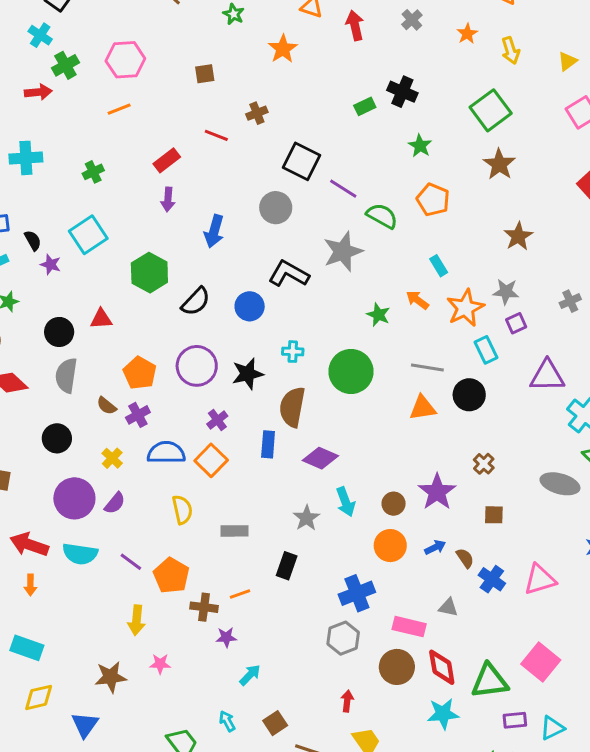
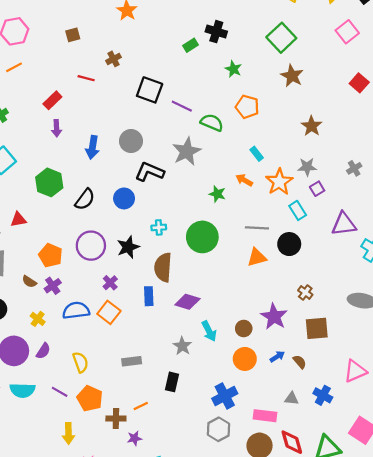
gray circle: (276, 208) -> (131, 141), moved
yellow semicircle: (182, 510) -> (80, 362), moved
brown square: (494, 515) -> (317, 328), size x1.6
blue cross: (492, 579) -> (323, 395), moved

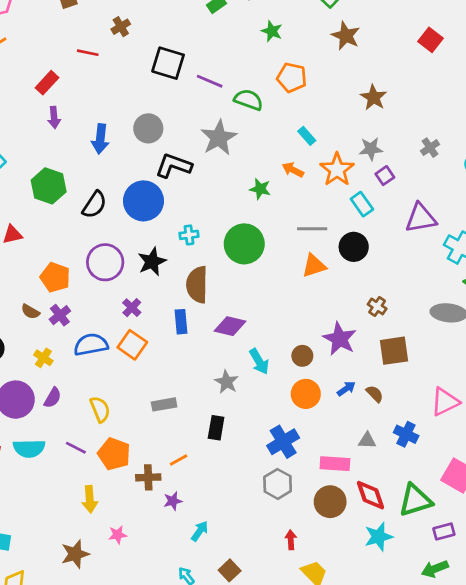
blue circle: (124, 198) -> (143, 201), size x1.5

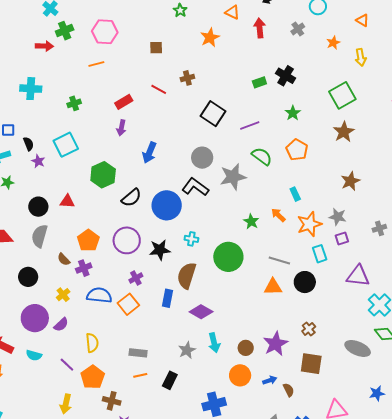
purple line: (210, 81) -> (250, 126), moved, turned -60
gray circle: (148, 128) -> (202, 158), moved
cyan semicircle: (29, 448) -> (34, 355), size x0.7
orange line: (179, 460) -> (140, 375), moved

